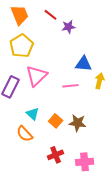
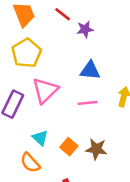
blue triangle: (84, 64) -> (90, 70), moved

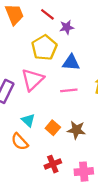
yellow pentagon: (26, 53) -> (44, 48), moved

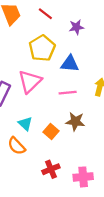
purple star: (67, 27) -> (76, 27), moved
brown star: (76, 130) -> (75, 121), moved

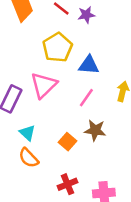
purple star: (76, 27) -> (86, 15), moved
pink line: (68, 93) -> (86, 98), turned -49
cyan triangle: (25, 124) -> (27, 133), moved

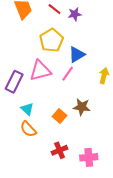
blue triangle: (89, 65) -> (77, 54), turned -36
pink triangle: (44, 85) -> (40, 71), turned 30
pink line: (86, 98) -> (68, 74), moved

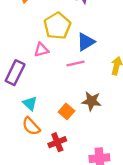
pink triangle: (40, 71) -> (41, 50), moved, size x0.6
pink line: (68, 74) -> (76, 63), turned 42
red cross: (60, 150) -> (57, 142), moved

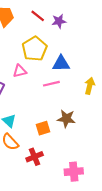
blue triangle: (86, 42) -> (61, 64), turned 30
orange square: (66, 111) -> (43, 128), turned 32

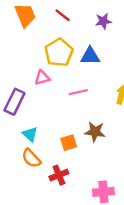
purple star: (59, 21) -> (103, 21), moved
blue triangle: (61, 64) -> (90, 56), moved

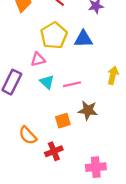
pink line: (78, 92) -> (72, 84), moved
cyan triangle: (30, 134) -> (47, 82), moved

